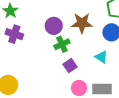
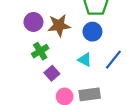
purple circle: (54, 26) -> (33, 22), moved

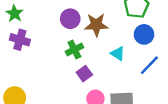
blue circle: (92, 32) -> (144, 34), moved
cyan triangle: (85, 60) -> (118, 53), moved

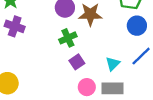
cyan triangle: (118, 53) -> (113, 64), moved, turned 40

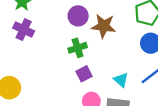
cyan triangle: (113, 64) -> (121, 80), turned -40

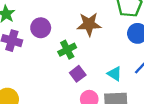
purple circle: (78, 16) -> (41, 28), moved

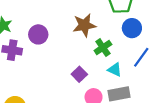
green cross: (67, 50) -> (103, 48), moved

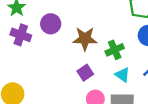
brown star: (84, 25) -> (85, 39), moved

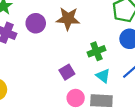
brown star: (85, 39) -> (68, 19), moved

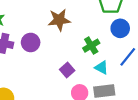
purple circle: (36, 23) -> (31, 42), moved

